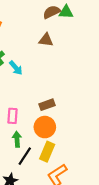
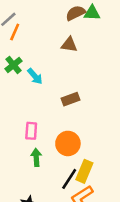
brown rectangle: (47, 105) -> (70, 99), moved
yellow rectangle: (47, 152) -> (84, 171), moved
black line: (25, 156) -> (69, 179), moved

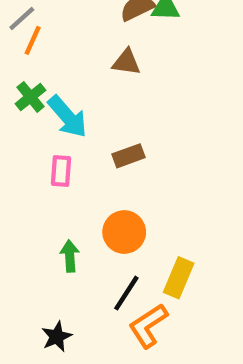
cyan arrow: (35, 76) -> (68, 117), size x1.5
pink rectangle: (31, 131) -> (61, 171), moved
yellow rectangle: (84, 171) -> (179, 278), moved

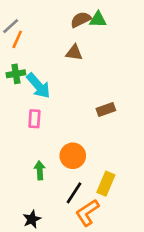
green cross: (31, 97) -> (16, 74), turned 30
brown rectangle: (129, 156) -> (106, 109), moved

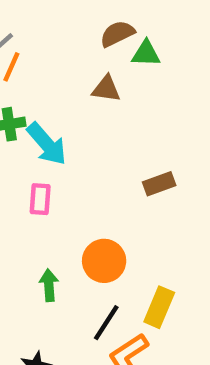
green triangle: (98, 20) -> (146, 54), moved

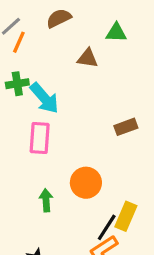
brown semicircle: (117, 34) -> (59, 18), moved
pink rectangle: (40, 199) -> (40, 138), size x1.4
black line: (106, 323) -> (107, 227), moved

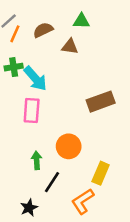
brown semicircle: (59, 18) -> (43, 30), moved
green triangle: (116, 33) -> (81, 21), moved
brown rectangle: (126, 127) -> (101, 102), size x1.5
black line: (107, 227) -> (52, 182), moved

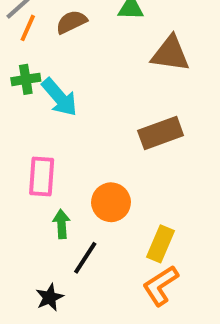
brown triangle: (70, 47) -> (170, 54), moved, size x1.5
pink rectangle: (32, 111) -> (42, 177), moved
orange L-shape: (83, 201) -> (161, 285), moved

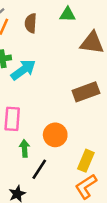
brown semicircle: (71, 22) -> (31, 23), turned -60
cyan arrow: (59, 97) -> (23, 70), turned -85

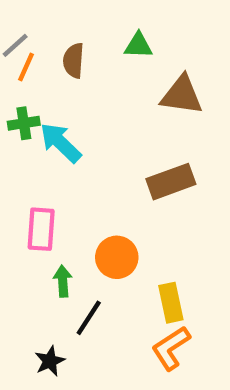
cyan arrow: (23, 70) -> (61, 143), turned -100
yellow rectangle: (86, 161) -> (171, 303), turned -35

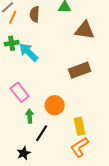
pink rectangle: (41, 229) -> (20, 92), turned -42

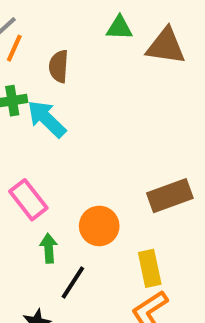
brown semicircle: (35, 14) -> (59, 66), moved
brown triangle: (85, 30) -> (166, 46), moved
brown rectangle: (80, 70) -> (170, 196), moved

